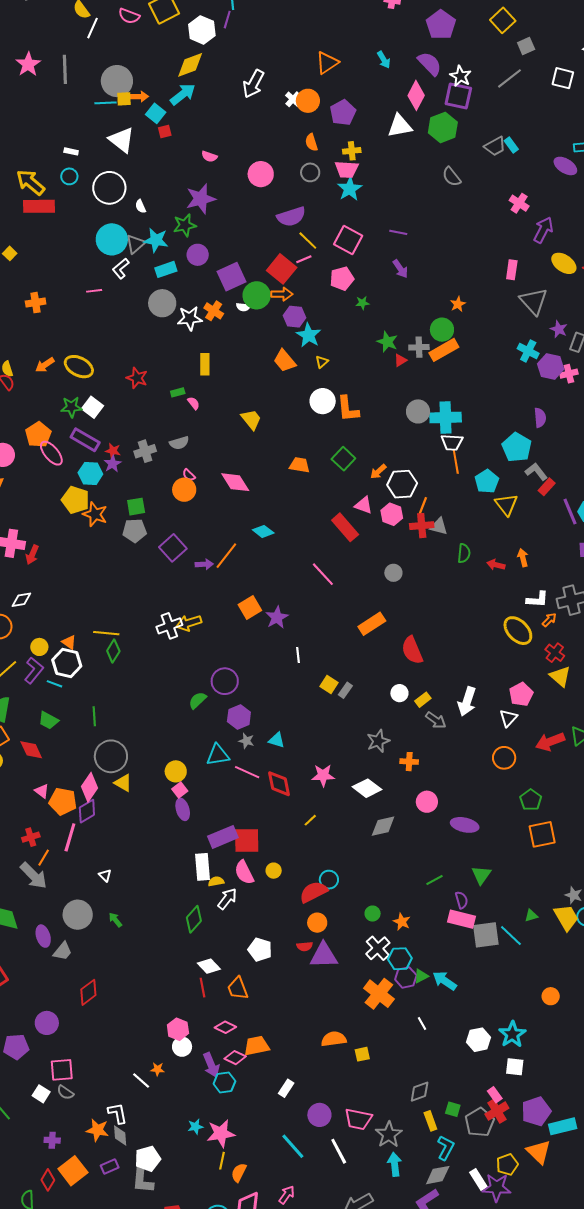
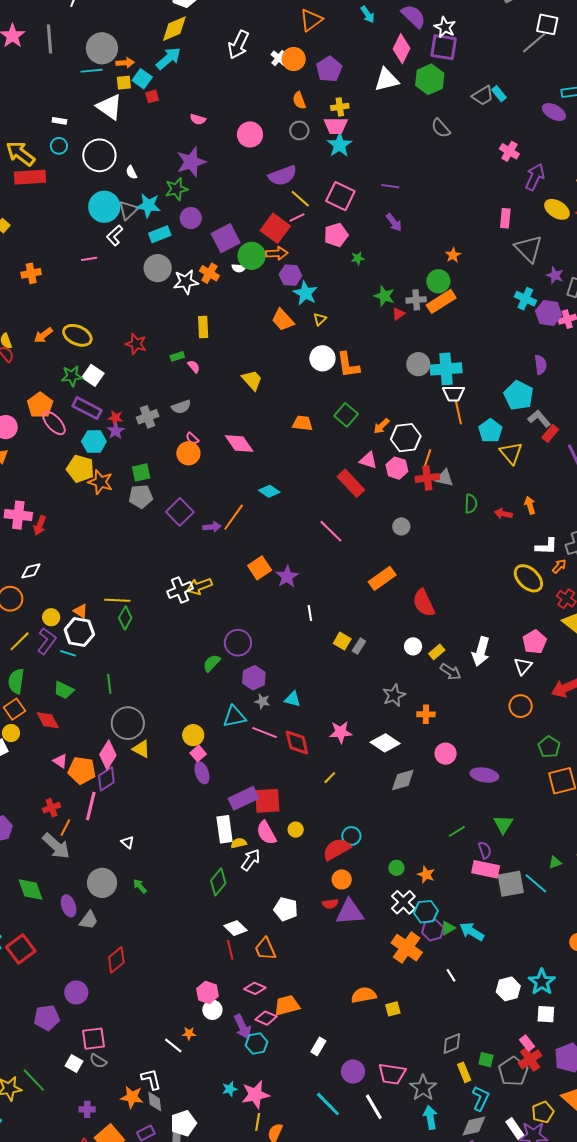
gray line: (510, 78) -> (534, 43), moved
yellow square: (124, 99) -> (124, 83), moved

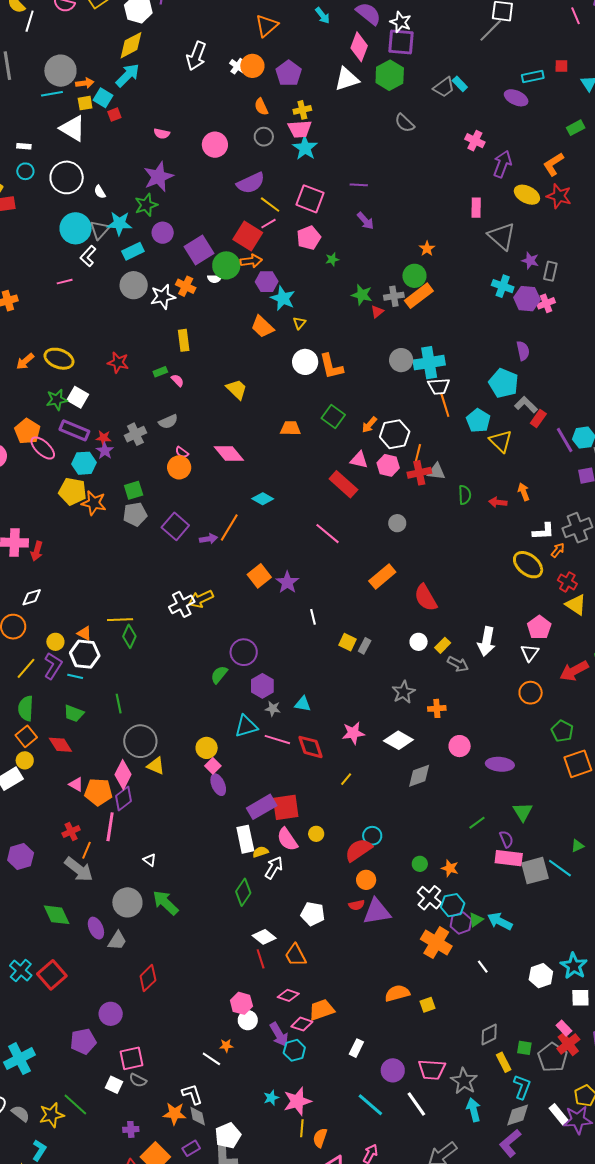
green arrow: (140, 886) -> (165, 903), size x1.8

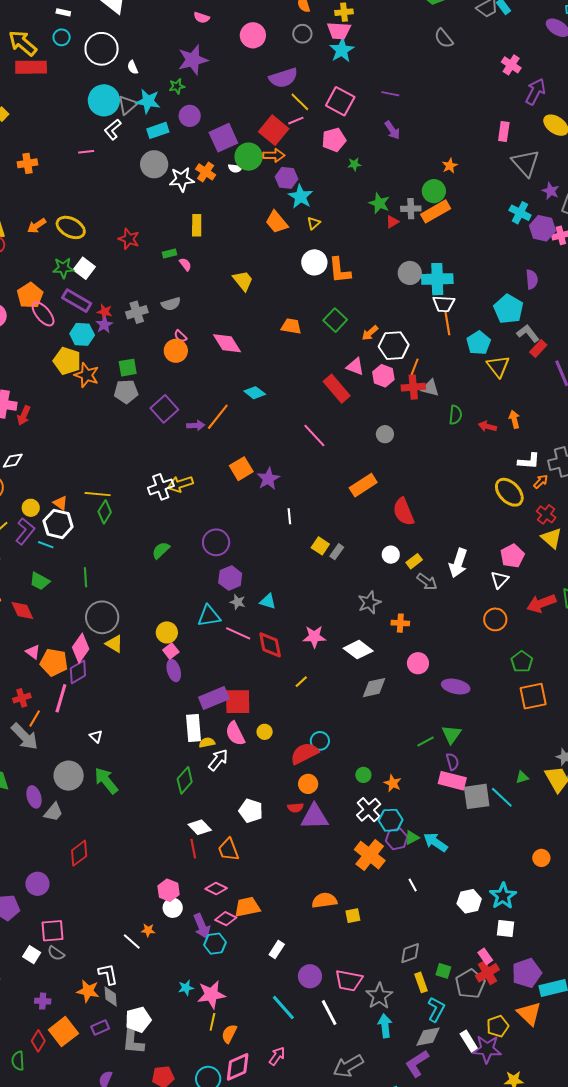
green star: (146, 205) -> (177, 86), size x0.7
green semicircle: (219, 675) -> (161, 550), moved
green triangle: (523, 812) -> (451, 734), moved

